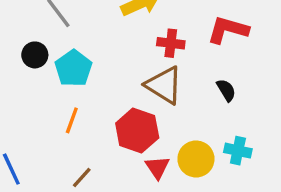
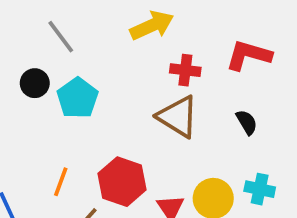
orange line: (72, 120) -> (61, 182), moved
red hexagon: (137, 130) -> (122, 182), moved

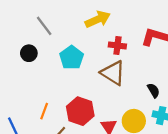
cyan pentagon: (77, 98) -> (71, 58), moved
black semicircle: (247, 122) -> (153, 90), moved

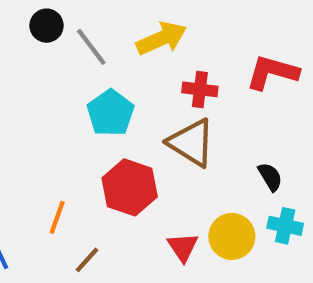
gray line: (44, 26) -> (91, 47), moved
black circle: (29, 53) -> (47, 26), moved
red hexagon: (80, 111) -> (130, 187), moved

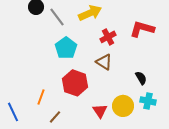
red cross: (200, 89) -> (108, 37), turned -35
brown triangle: (191, 143) -> (104, 62), size x0.7

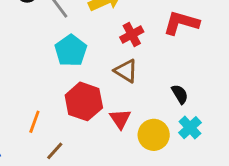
cyan cross: (148, 101) -> (190, 128), turned 35
red triangle: (100, 111) -> (120, 119), moved

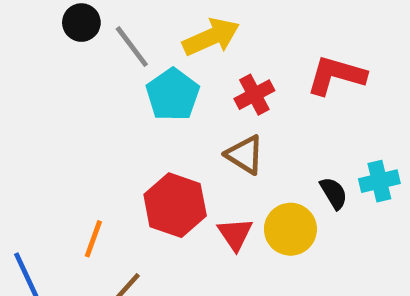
cyan pentagon: (71, 51) -> (173, 95), moved
cyan cross: (190, 128) -> (379, 181), moved, turned 30
yellow circle: (154, 135) -> (290, 229), moved

